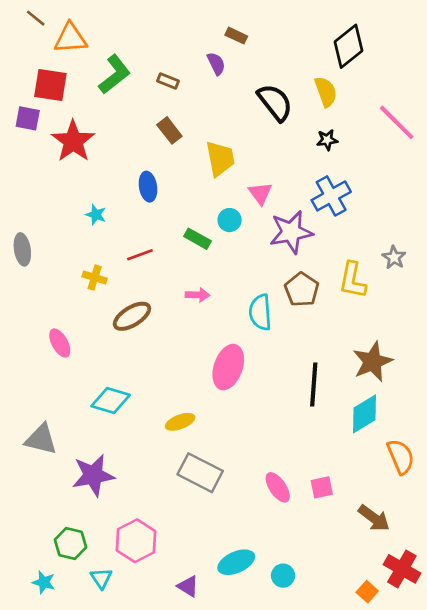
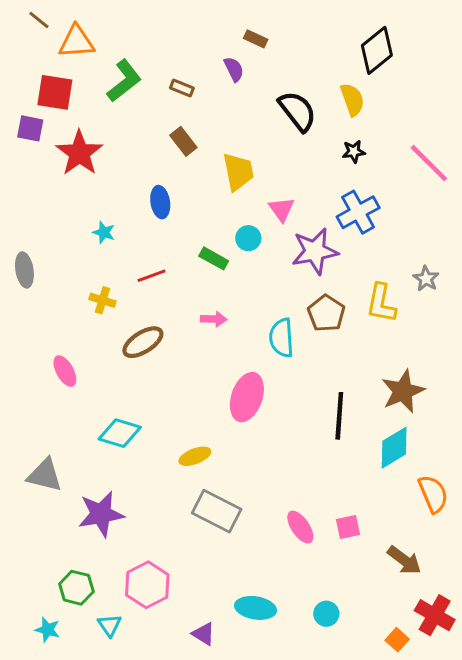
pink line: (397, 122) -> (429, 163), moved
cyan ellipse: (236, 562) -> (256, 608), turned 33
cyan circle: (283, 576) -> (326, 614), moved

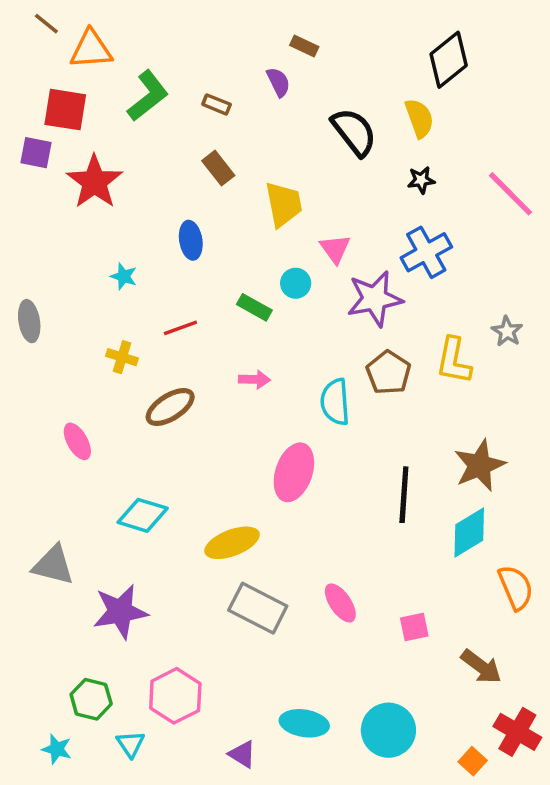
yellow ellipse: (195, 456) -> (232, 543), size x1.4
pink ellipse: (300, 527) -> (340, 603), moved
cyan circle: (326, 614) -> (388, 730), size x1.8

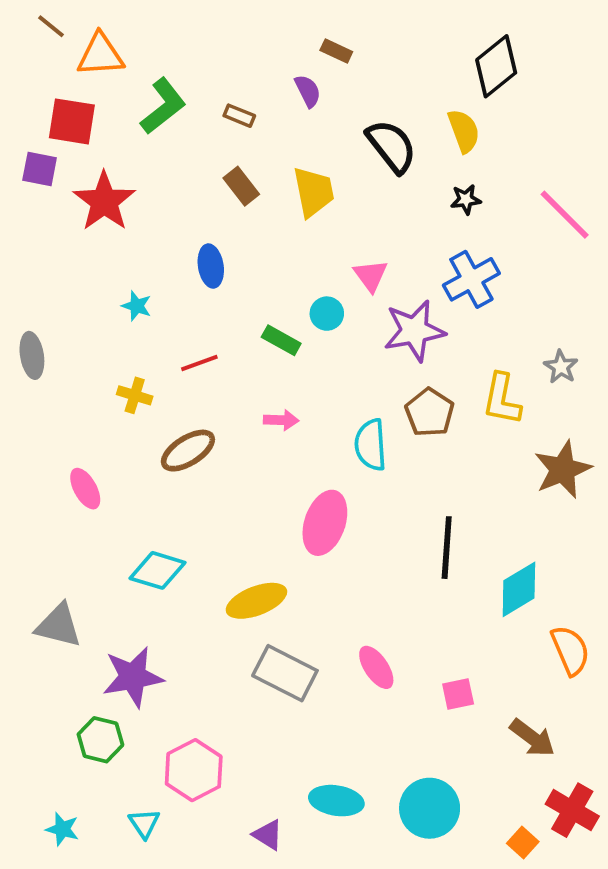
yellow trapezoid: (284, 204) -> (314, 192), moved
brown star: (480, 465) -> (563, 470), moved
green hexagon: (91, 699) -> (100, 740), moved

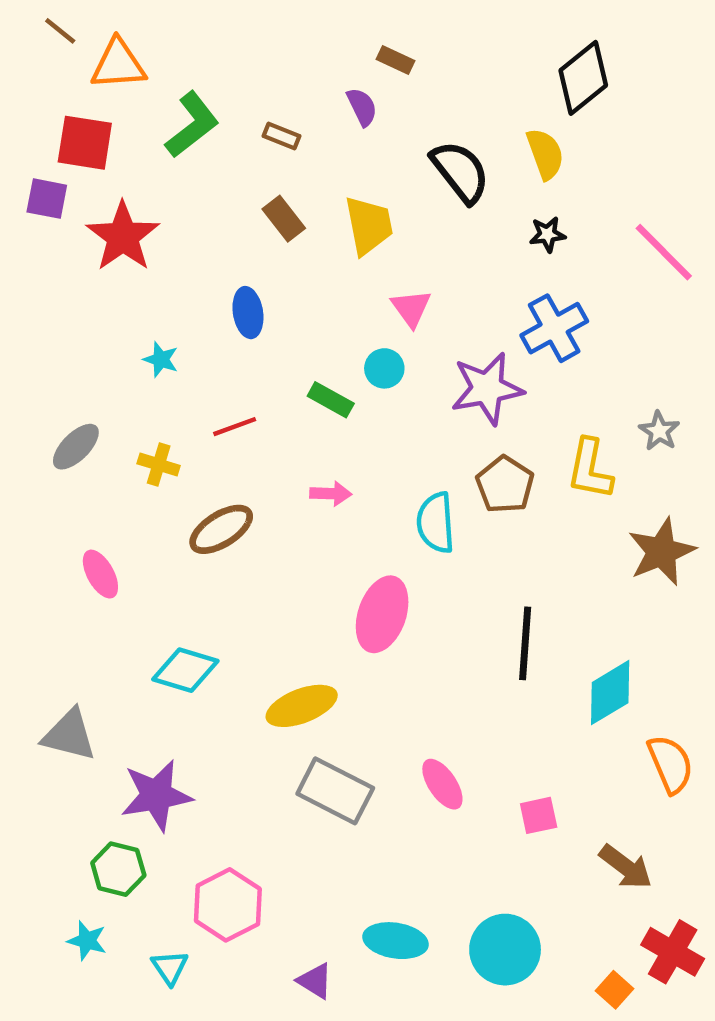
pink triangle: (371, 276) -> (411, 308), moved
gray ellipse: (32, 355) -> (76, 447), moved, turned 54
cyan star: (62, 829) -> (87, 941), moved

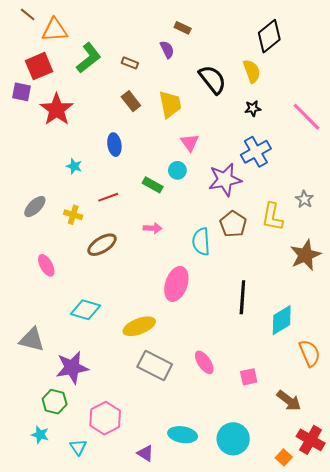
red square: (85, 143) -> (39, 66), turned -32

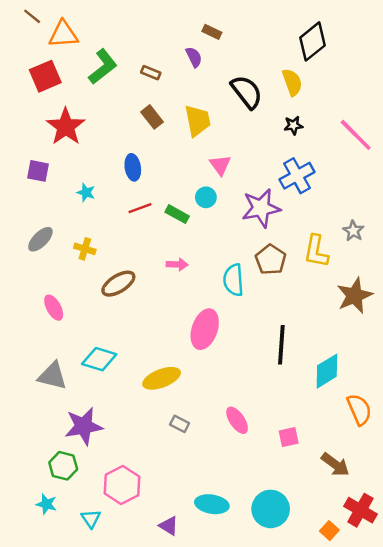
purple square: (21, 92) -> (38, 171), moved
red line: (108, 197) -> (140, 208), moved
gray triangle: (32, 340) -> (52, 376), moved
gray rectangle: (155, 366) -> (180, 424), size x0.5

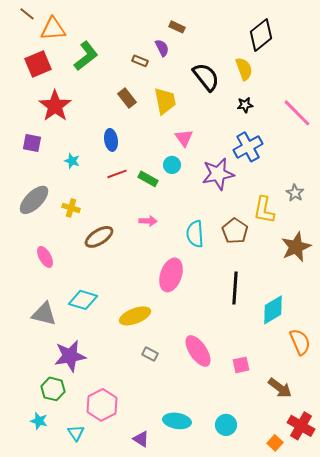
brown rectangle: (151, 73) -> (140, 61), moved
gray ellipse: (40, 239) -> (34, 200), size x1.4
brown pentagon: (271, 260) -> (235, 231), moved
pink ellipse: (237, 420) -> (198, 351), size x1.4
cyan circle: (271, 509) -> (226, 425), size x0.7

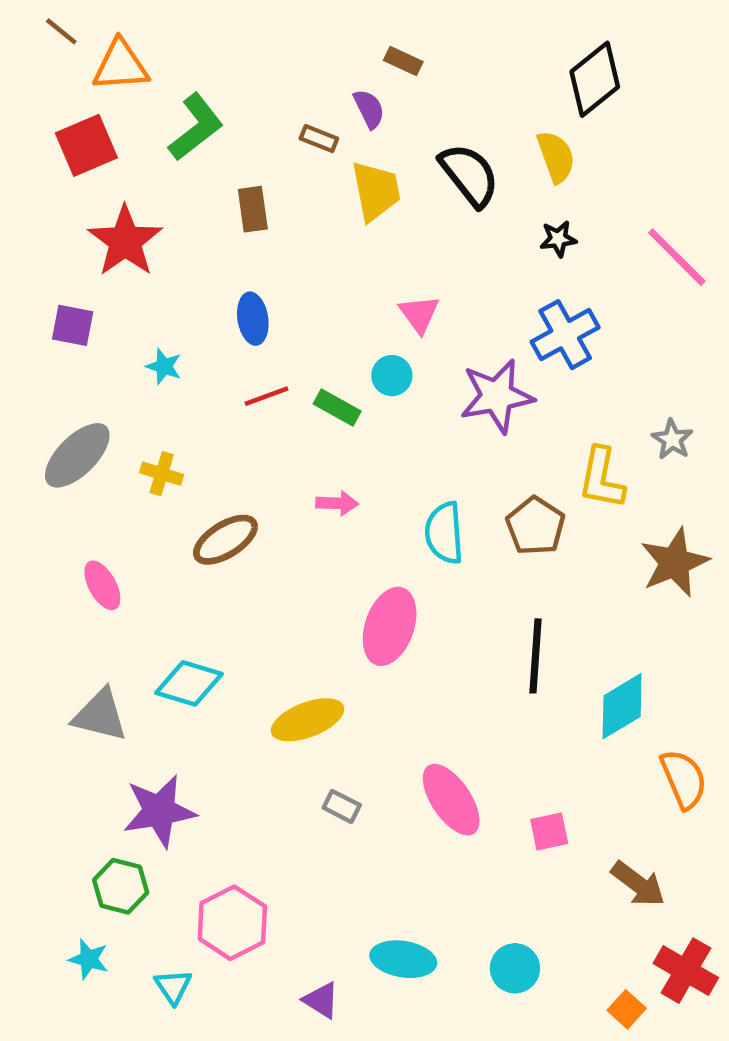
brown rectangle: (127, 98) -> (253, 209), moved, turned 30
yellow trapezoid: (165, 101) -> (376, 191), moved

